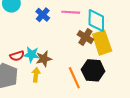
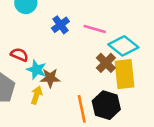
cyan diamond: (96, 21) -> (123, 46), turned -65
red semicircle: (17, 56) -> (19, 55), moved, turned -152

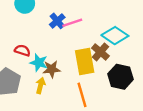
pink line: (95, 29) -> (72, 23), moved, turned -30
yellow rectangle: (124, 74) -> (85, 62), moved
black hexagon: (106, 105) -> (121, 77), moved

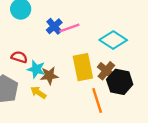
brown cross: (100, 52) -> (106, 71), moved
yellow arrow: (40, 86) -> (38, 92), turned -70
orange line: (82, 95) -> (97, 100), moved

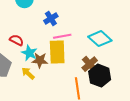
pink line: (69, 28) -> (62, 36), moved
yellow rectangle: (83, 67) -> (57, 52), moved

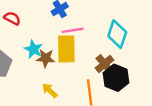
cyan diamond: (100, 39) -> (117, 34), turned 65
red semicircle: (16, 40) -> (12, 18), moved
yellow arrow: (28, 73) -> (50, 90), moved

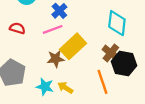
pink line: (73, 30) -> (53, 29), moved
cyan star: (33, 49) -> (45, 87), moved
yellow rectangle: (66, 49) -> (73, 46), turned 60

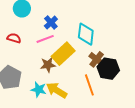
cyan diamond: (117, 23) -> (86, 34), moved
yellow arrow: (65, 88) -> (57, 90), size x1.5

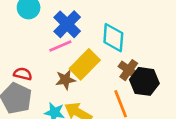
blue cross: (51, 22) -> (67, 24), size x1.5
red semicircle: (14, 38) -> (23, 74), moved

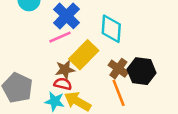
brown cross: (129, 70) -> (118, 69), moved
red semicircle: (23, 74) -> (63, 84), moved

